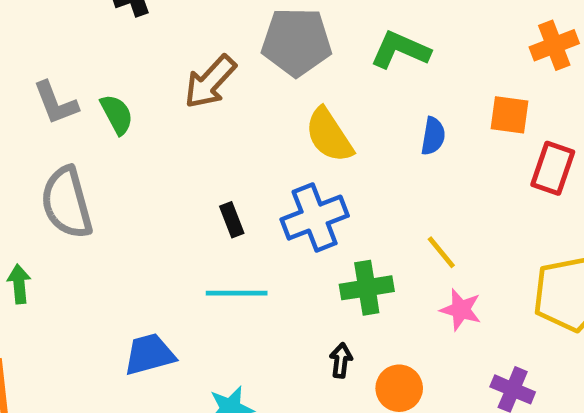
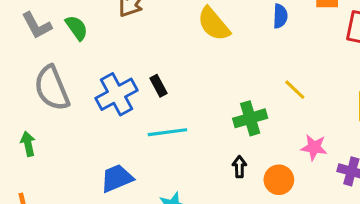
blue cross: (315, 218) -> (116, 94), moved
pink star: (461, 310) -> (314, 147), moved

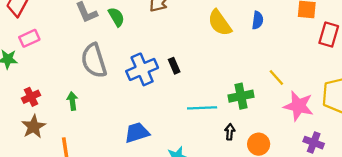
blue semicircle: (280, 16) -> (258, 20), moved
cyan line: (167, 132) -> (202, 108), moved
pink star: (314, 147) -> (298, 106), moved, size x1.5

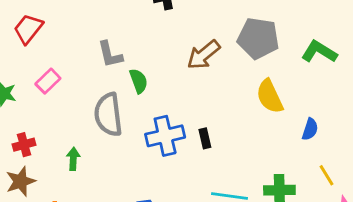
green semicircle: (116, 17) -> (139, 81), moved
blue semicircle: (258, 20) -> (310, 129), moved
pink rectangle: (29, 38) -> (48, 81), moved, turned -30

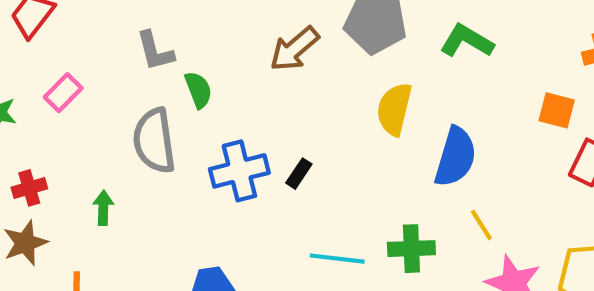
yellow semicircle: (270, 96) -> (394, 109), turned 40
blue semicircle: (310, 129) -> (455, 157), size x1.8
black rectangle: (205, 138) -> (299, 174), turned 48

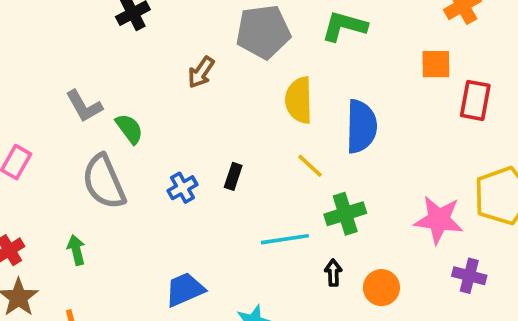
brown arrow: (294, 49) -> (201, 72), size x0.7
blue cross: (239, 171) -> (182, 188), size x0.6
yellow line: (481, 225) -> (310, 166), moved

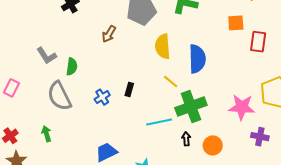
green semicircle: (129, 129) -> (72, 67), turned 48
green cross: (345, 214) -> (191, 107), size x1.4

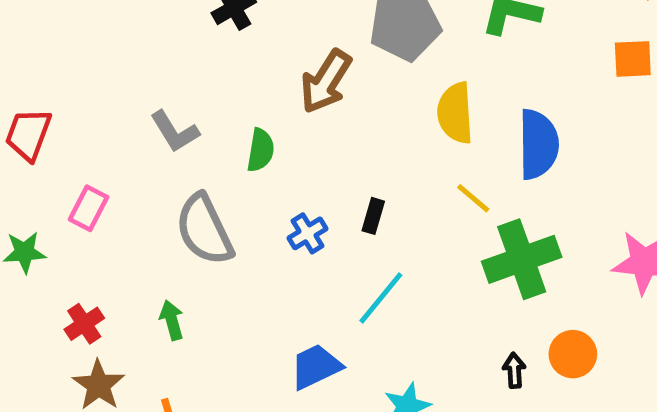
brown arrow: (109, 34) -> (326, 81), size x1.5
green semicircle: (72, 67) -> (261, 150), moved
cyan line: (159, 122) -> (381, 298), moved, turned -40
black arrow: (186, 139) -> (514, 370), moved

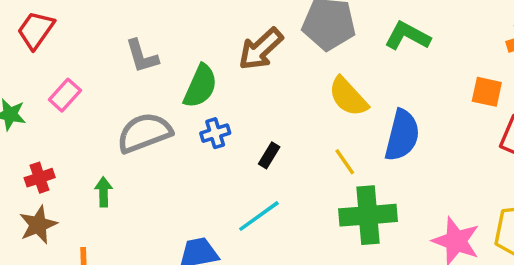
yellow semicircle: (455, 113) -> (348, 97), turned -54
green semicircle: (261, 150) -> (200, 86), size x1.4
gray semicircle: (204, 230) -> (144, 133), turned 80
blue cross: (308, 233) -> (215, 133), moved

